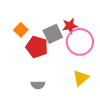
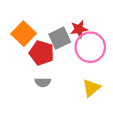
orange square: (21, 30) -> (24, 34), size x1.5
gray semicircle: (38, 85) -> (43, 82), moved

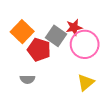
gray square: (60, 38) -> (56, 36), turned -30
gray semicircle: (43, 82) -> (27, 79), moved

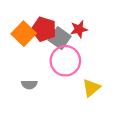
pink circle: (85, 44) -> (65, 61), moved
red pentagon: (39, 50) -> (44, 29), moved

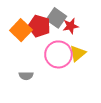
gray square: (60, 38) -> (56, 18), moved
yellow triangle: (91, 88) -> (78, 53), moved

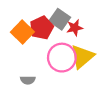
red pentagon: (39, 26) -> (42, 28), turned 30
yellow triangle: (78, 53) -> (82, 57), size x1.4

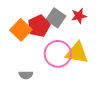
red star: (75, 28) -> (79, 16), moved
yellow triangle: (82, 57) -> (77, 53), turned 50

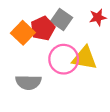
red star: (79, 16) -> (98, 17), moved
gray semicircle: (26, 75) -> (28, 82), size x1.6

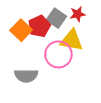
red star: (98, 17) -> (78, 14), moved
yellow triangle: (85, 58) -> (72, 40), moved

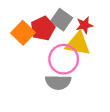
red star: (78, 14) -> (84, 25), moved
gray semicircle: (26, 76) -> (58, 82), moved

